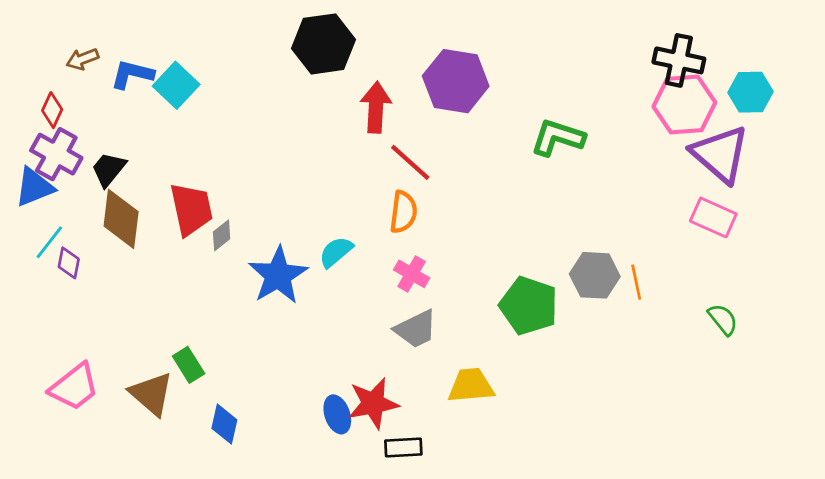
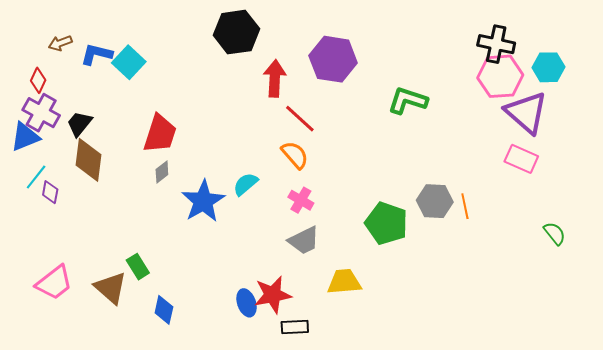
red trapezoid: (191, 209) -> (160, 134), moved, turned 30
orange semicircle: (403, 212) -> (295, 155), turned -48
green semicircle: (723, 319) -> (555, 233), moved

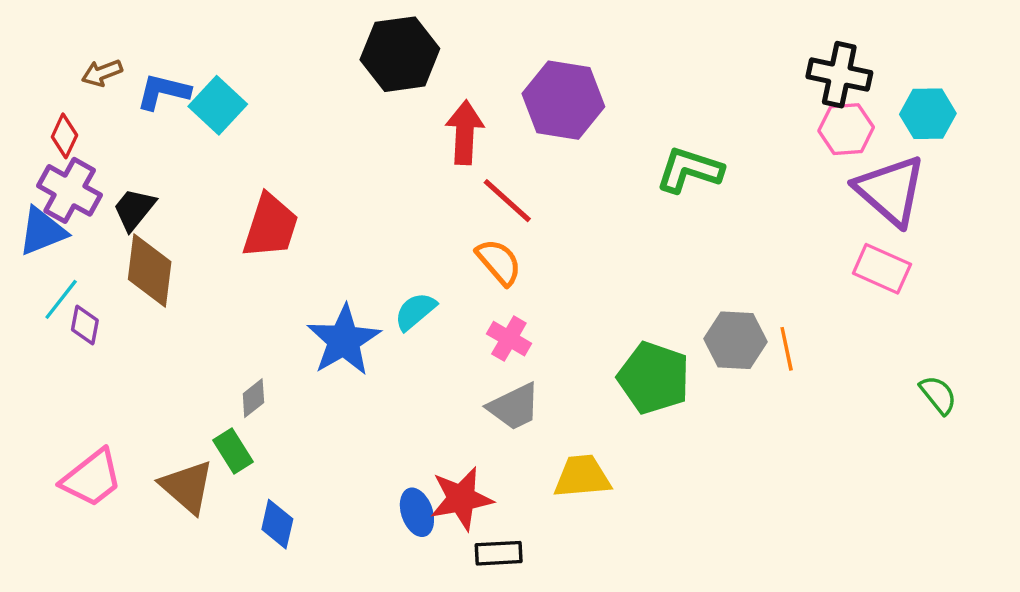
pink hexagon: (500, 76) -> (846, 129), size x0.7
gray diamond: (162, 172) -> (253, 398), moved

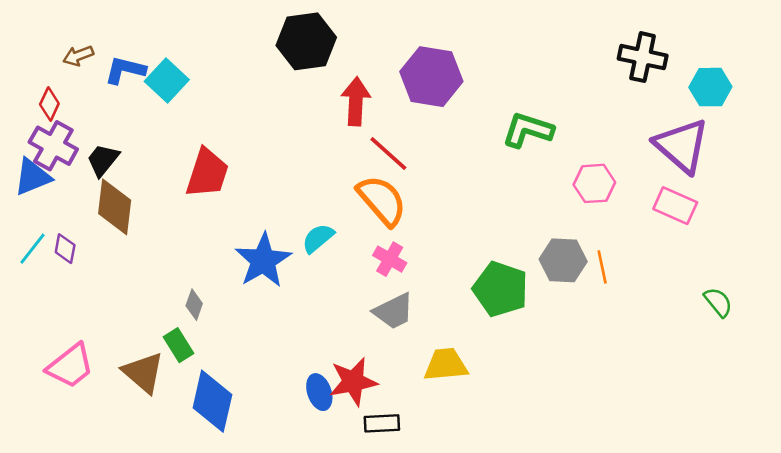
pink hexagon: (846, 129) -> (594, 183), moved
orange semicircle: (499, 262) -> (382, 200), size x1.4
cyan line: (61, 299) -> (33, 249), moved
gray diamond: (253, 398) -> (194, 305), turned -32
blue diamond: (277, 524) -> (212, 401), size x1.6

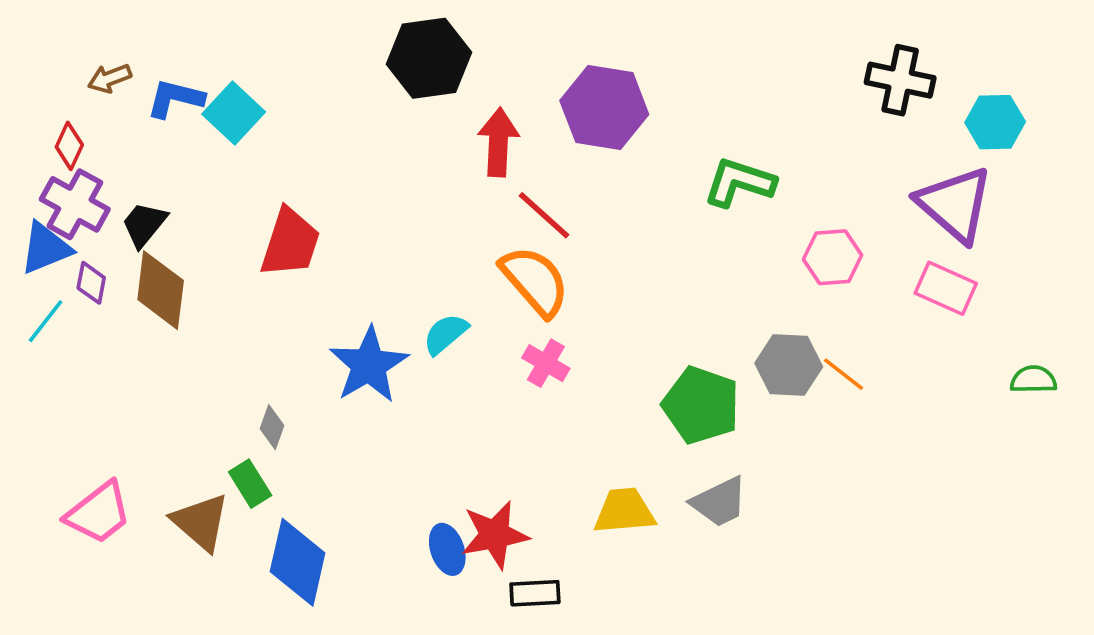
cyan line: (33, 249) -> (46, 321), moved
purple diamond: (65, 249) -> (91, 283), moved
orange line: (602, 267) -> (843, 374), turned -40
green semicircle: (718, 302) -> (1033, 380), moved, turned -52
gray trapezoid: (394, 311) -> (719, 502), moved

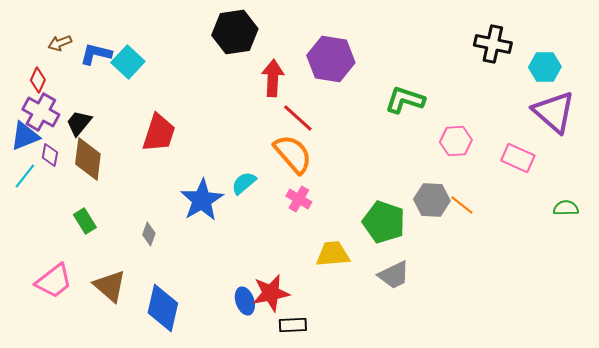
purple triangle: (955, 204) -> (554, 112), moved
green rectangle: (250, 484) -> (85, 221), moved
yellow trapezoid: (624, 511) -> (333, 254), moved

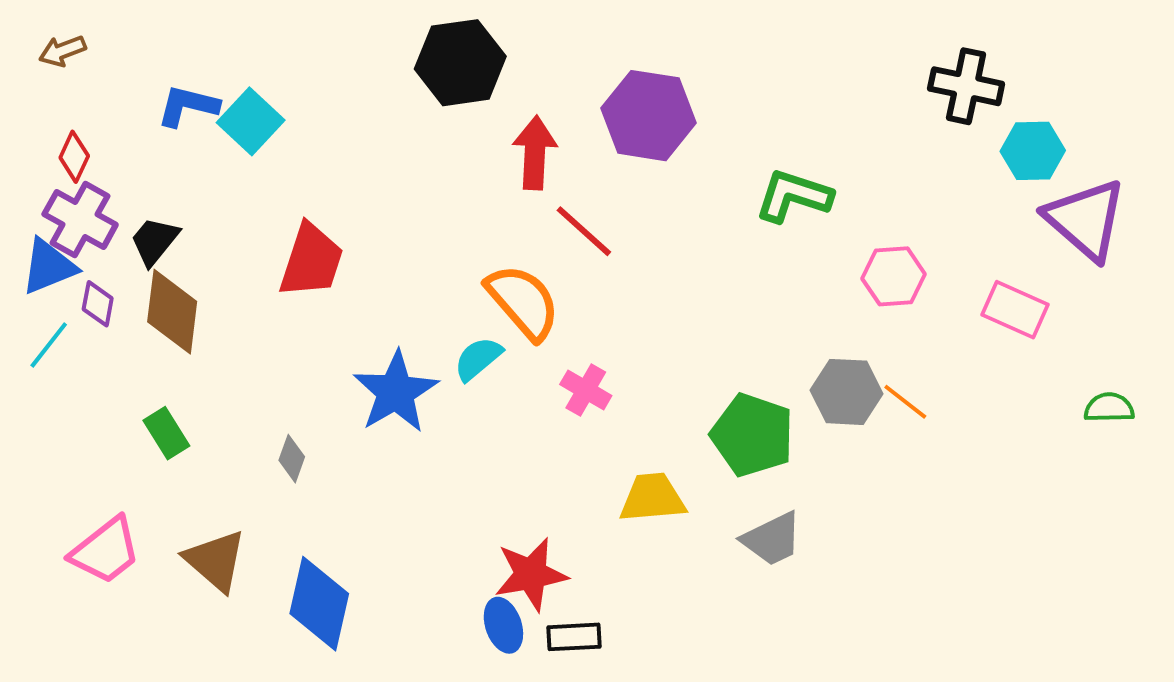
brown arrow: (60, 43) -> (62, 51), moved
cyan hexagon: (545, 67) -> (1033, 151), moved
orange semicircle: (293, 154) -> (523, 302), moved
blue ellipse: (245, 301) -> (503, 625), moved

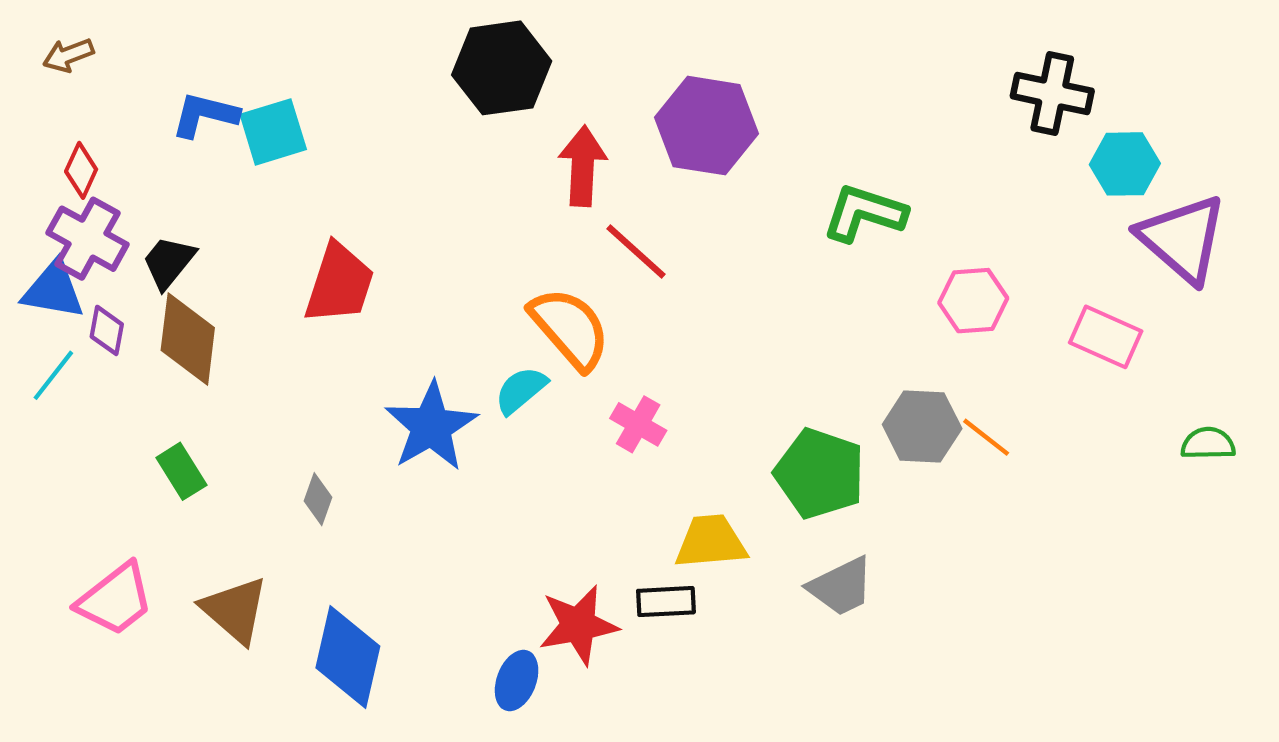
cyan square: (251, 121) -> (273, 132), turned 30
blue triangle: (49, 267) -> (53, 290), turned 32
blue ellipse: (503, 625) -> (517, 680), moved, turned 40
black rectangle: (574, 637) -> (666, 602), moved

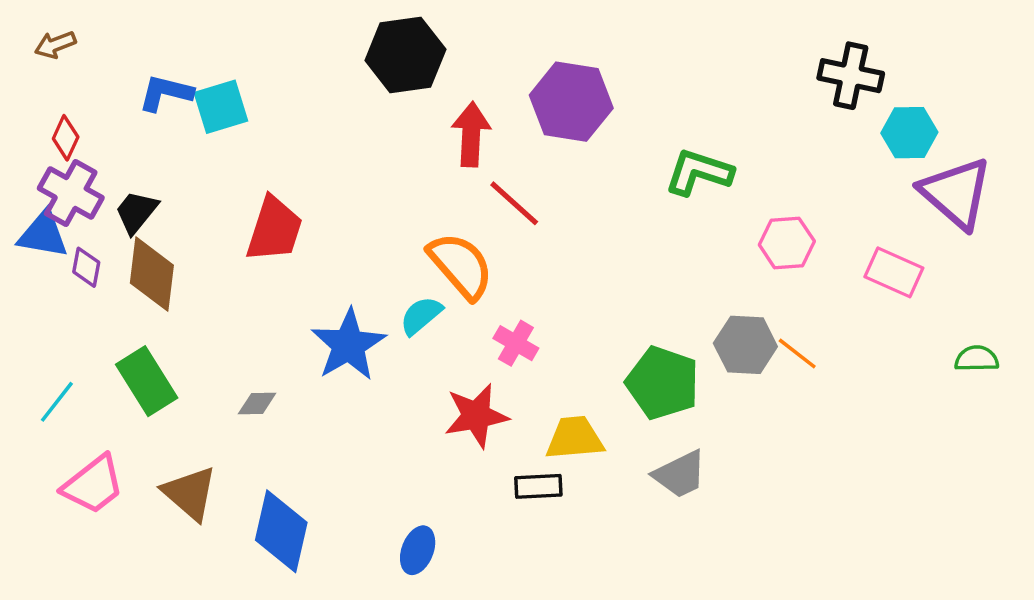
cyan line: (53, 375) -> (57, 402), moved
green rectangle: (181, 471) -> (147, 381), size x1.5
gray diamond: (318, 499) -> (257, 404), turned 69
red star: (578, 625) -> (476, 416), moved

